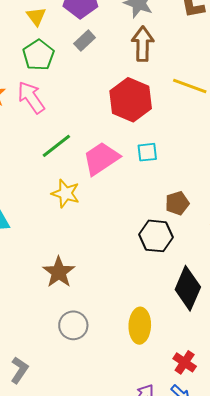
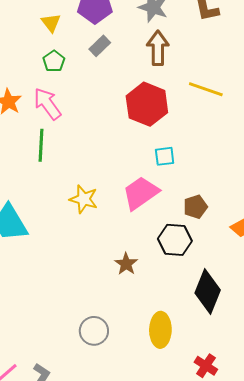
green pentagon: (38, 55) -> (54, 61), size x0.7
green line: (56, 146) -> (41, 145), moved, turned -48
pink trapezoid: (101, 159) -> (141, 193), moved
brown star: (59, 272) -> (126, 264), moved, size x0.7

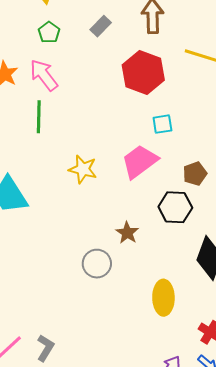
gray rectangle: (100, 46) -> (101, 26), moved
gray circle: (94, 331) -> (97, 264), moved

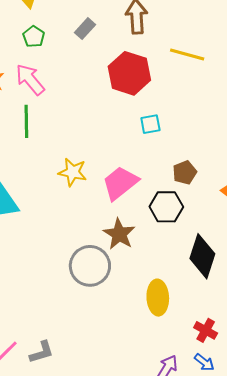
pink trapezoid: (140, 161) -> (120, 183), moved
brown star: (127, 233) -> (119, 234), size x1.4
gray circle: (97, 264) -> (90, 266), size x1.4
gray L-shape: (45, 348) -> (42, 352), turned 44

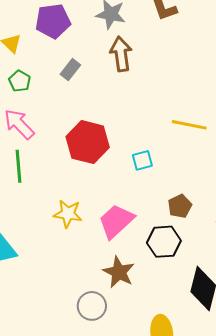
yellow line: (187, 54) -> (189, 125), moved
red hexagon: (129, 73) -> (88, 142), moved
gray circle: (90, 266) -> (92, 306), size x0.7

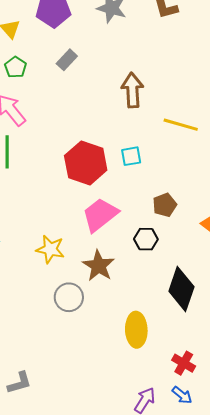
brown arrow: (121, 54) -> (132, 90), moved
red hexagon: (88, 142) -> (86, 163), moved
yellow star: (68, 214) -> (50, 249), moved
black hexagon: (164, 242) -> (146, 239), size x0.7

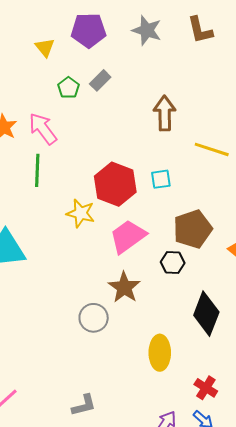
green pentagon: (15, 67) -> (68, 88), moved
brown pentagon: (165, 205) -> (193, 229), size x1.6
yellow star: (50, 249) -> (81, 213), moved
gray L-shape: (19, 383) -> (84, 405), moved

